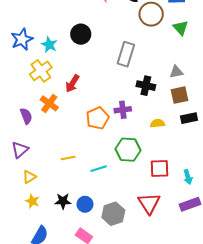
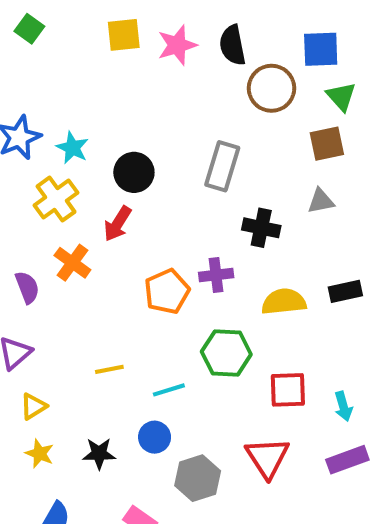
green triangle: (181, 28) -> (341, 96), moved
black circle: (81, 34) -> (134, 172), moved
brown square: (179, 95) -> (327, 144), moved
yellow semicircle: (157, 123) -> (284, 302), size x1.5
blue circle: (85, 204) -> (155, 437), moved

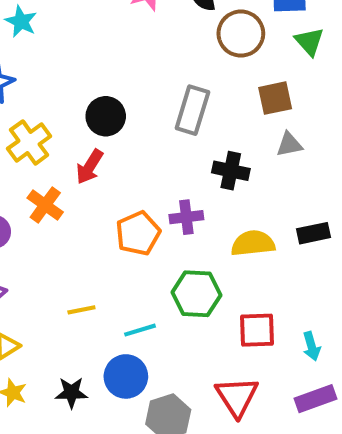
brown square: (327, 144) -> (275, 98), moved
cyan star: (72, 148) -> (21, 21), moved
blue circle: (155, 437) -> (126, 376), size x1.4

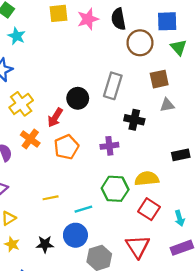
black circle: (106, 116) -> (78, 98), moved
orange pentagon: (138, 233) -> (66, 147), moved
yellow semicircle: (253, 243) -> (147, 179), moved
red square: (257, 330) -> (149, 209), turned 35

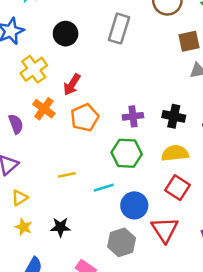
gray rectangle: (113, 86) -> (119, 29), moved
black circle: (78, 98) -> (66, 34), moved
black cross: (134, 120) -> (174, 116), moved
green hexagon: (115, 189) -> (127, 153), moved
blue circle: (75, 235) -> (134, 205), moved

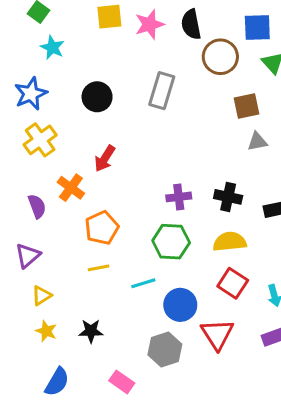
yellow cross: (34, 69) -> (40, 140), moved
orange pentagon: (85, 118) -> (102, 228), moved

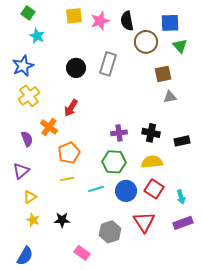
black circle: (97, 97) -> (76, 68), moved
blue circle: (180, 305) -> (126, 191), moved
blue semicircle: (57, 382) -> (25, 256), moved

